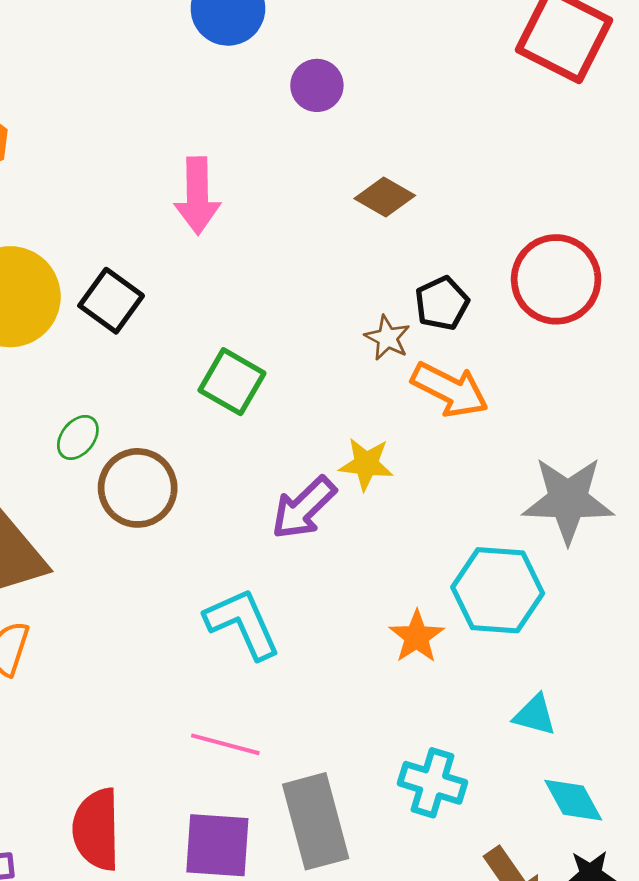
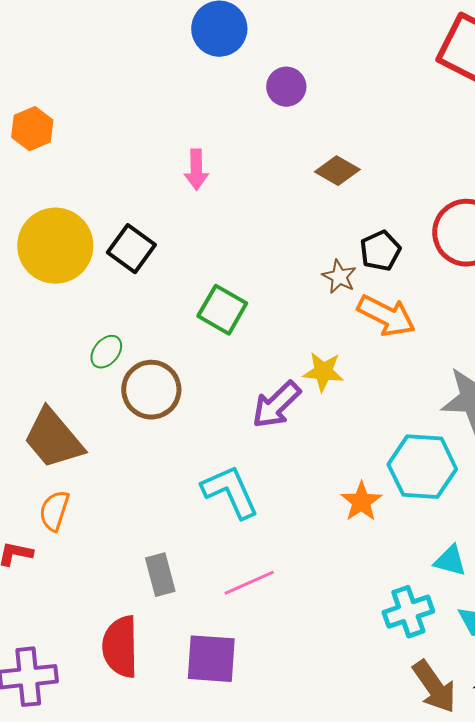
pink arrow: (197, 196) -> (196, 170), size x0.7
pink line: (225, 744) -> (249, 583), moved, turned -39
cyan cross: (433, 783) -> (408, 612), moved, turned -36
gray rectangle: (316, 821) -> (160, 575), moved, size x0.6

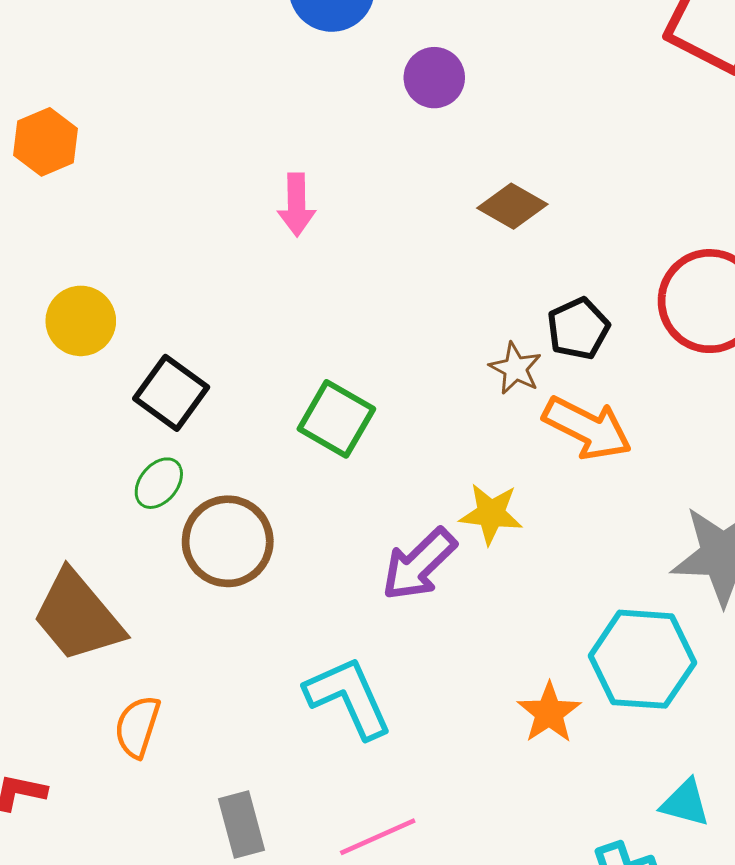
yellow circle: (55, 246) -> (81, 321), size x0.6
black square: (131, 249) -> (171, 393), moved
orange semicircle: (54, 511) -> (137, 726), moved

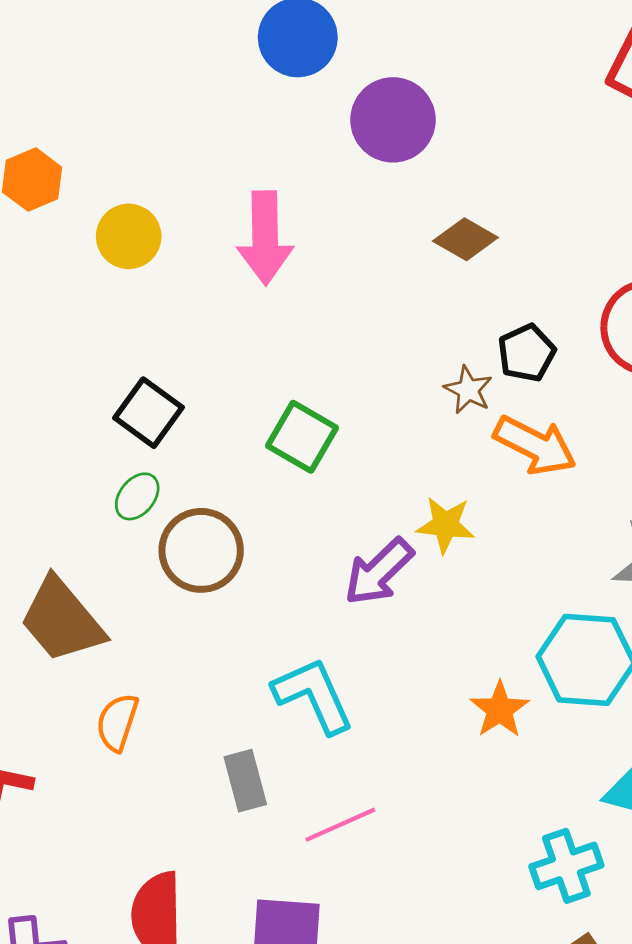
purple circle: (434, 78) -> (393, 120), size x1.5
pink arrow: (297, 205) -> (265, 238), size x1.6
yellow circle: (81, 321) -> (129, 236), moved
gray rectangle: (241, 824) -> (245, 781), moved

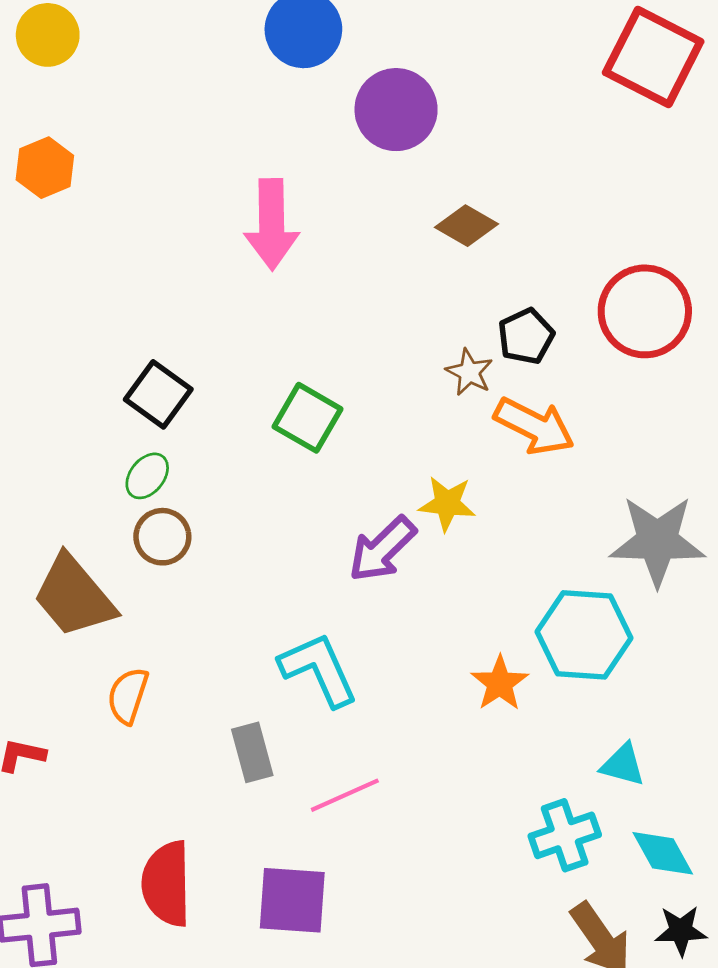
yellow circle: (129, 236) -> (48, 35), moved
brown circle: (201, 550) -> (162, 537), moved, size x0.7

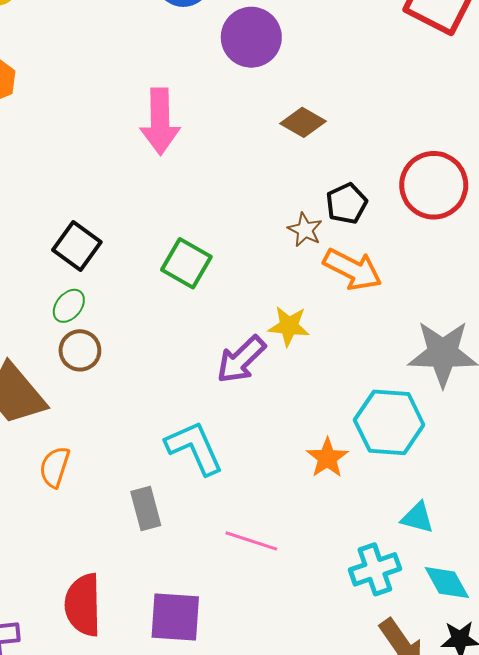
pink line: (345, 795) -> (251, 541), moved, turned 42

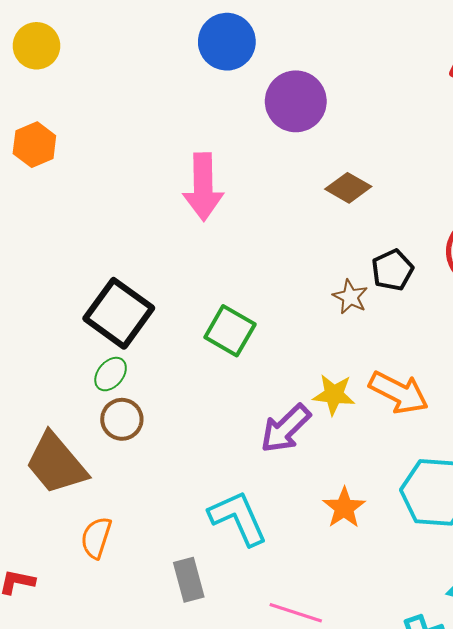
black square: (77, 246) -> (119, 313), size x1.4
orange arrow: (353, 269) -> (399, 393), moved
orange star: (327, 458) -> (344, 508), moved

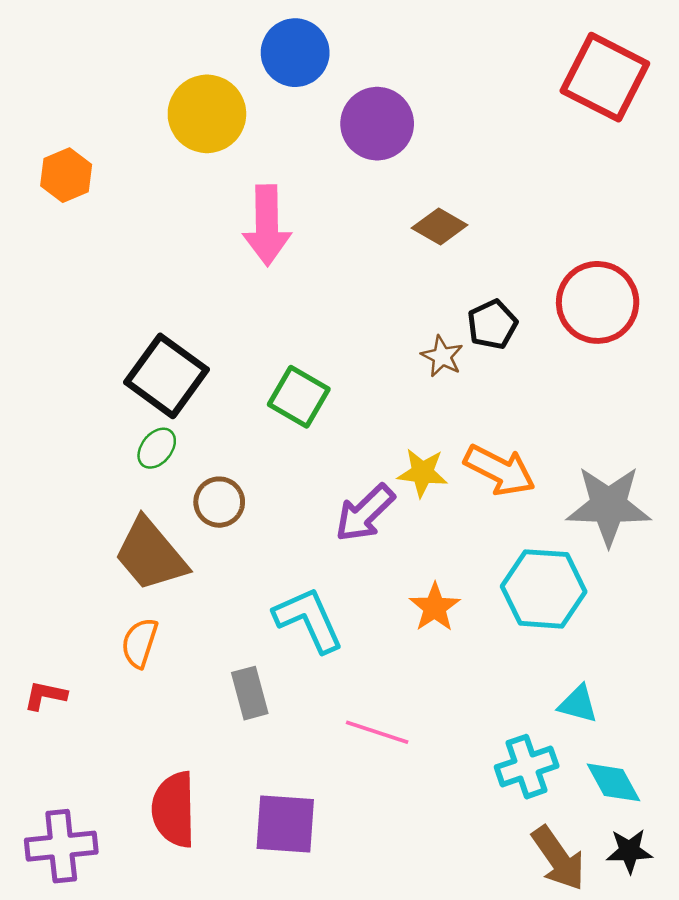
yellow circle: (36, 46) -> (207, 114), moved, size x1.4
brown circle: (122, 419) -> (219, 502), moved
brown trapezoid: (56, 464) -> (151, 555), moved

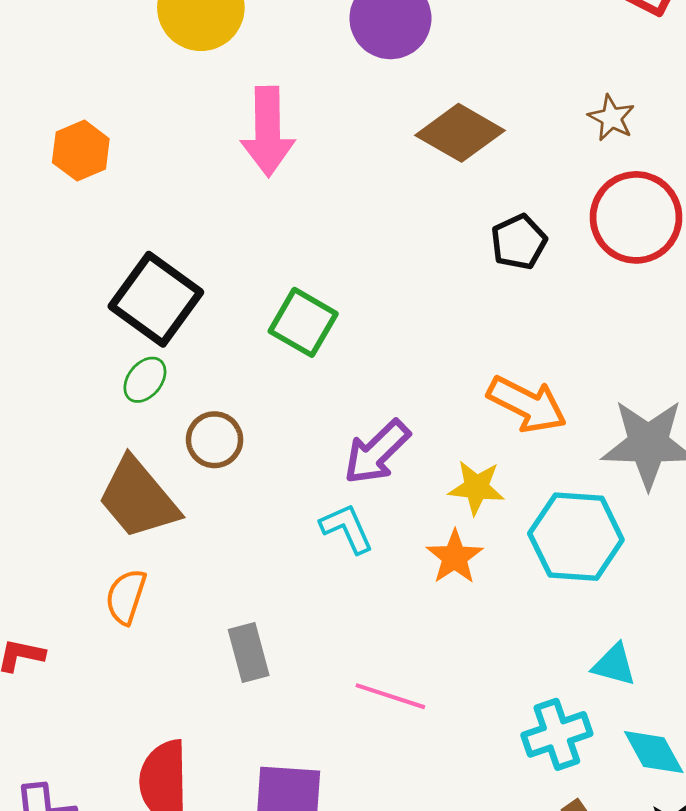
orange hexagon: (66, 175) -> (81, 151), moved
brown diamond: (440, 227) -> (460, 133), size x1.4
brown star: (442, 356) -> (611, 118), moved
yellow star: (422, 473) -> (476, 487), moved
cyan L-shape: (309, 620) -> (347, 528), moved, size x0.7

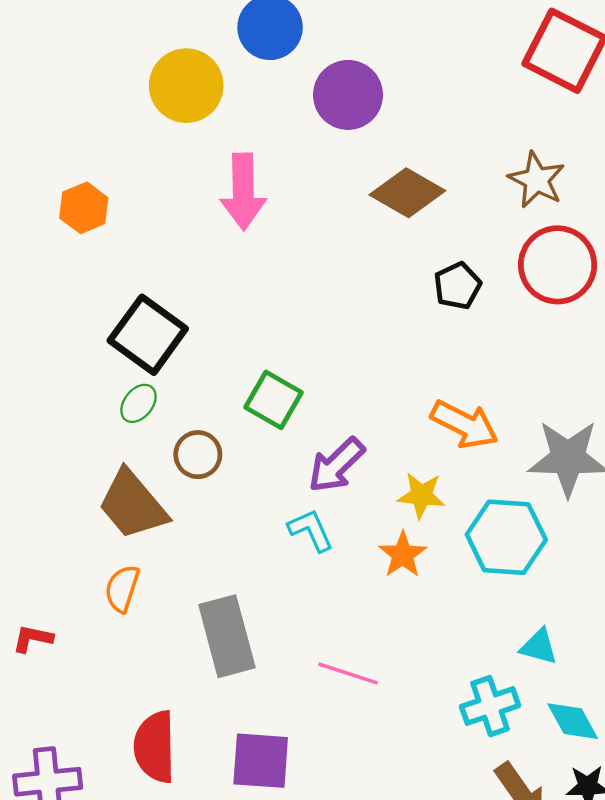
brown star: (611, 118) -> (537, 180), size x1.4
green square: (303, 322) -> (274, 400), moved
gray rectangle: (249, 653) -> (227, 636), size x1.6

